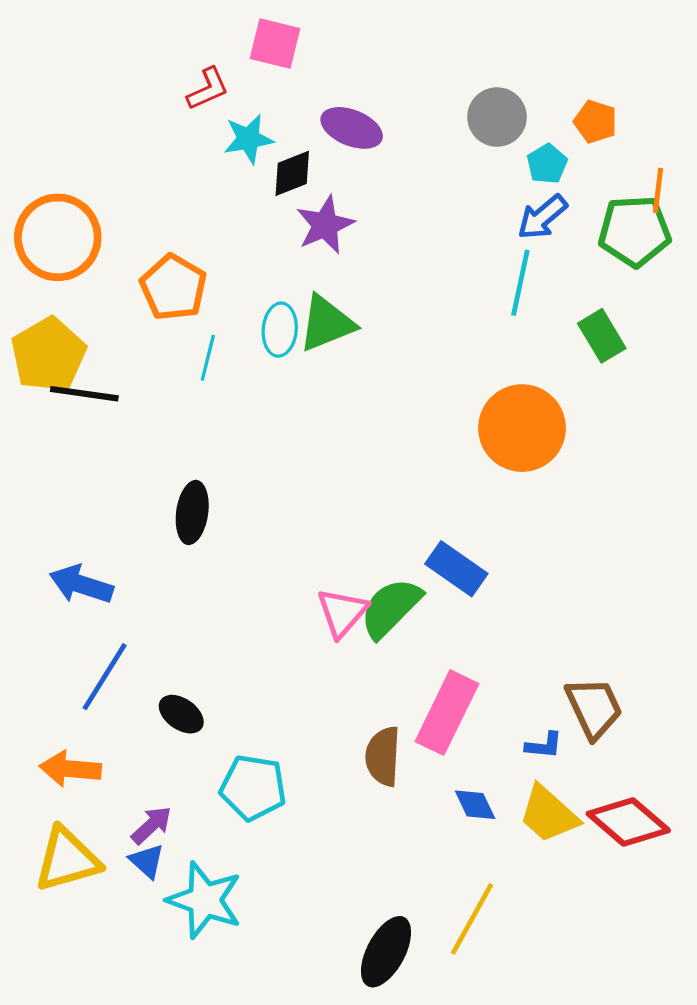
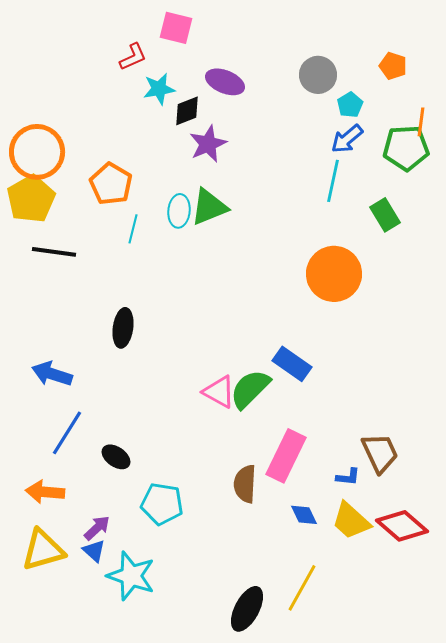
orange pentagon: (595, 122) -> (393, 66), moved
yellow pentagon: (48, 355) -> (31, 199), moved
pink triangle: (342, 613) -> (219, 392), turned -42

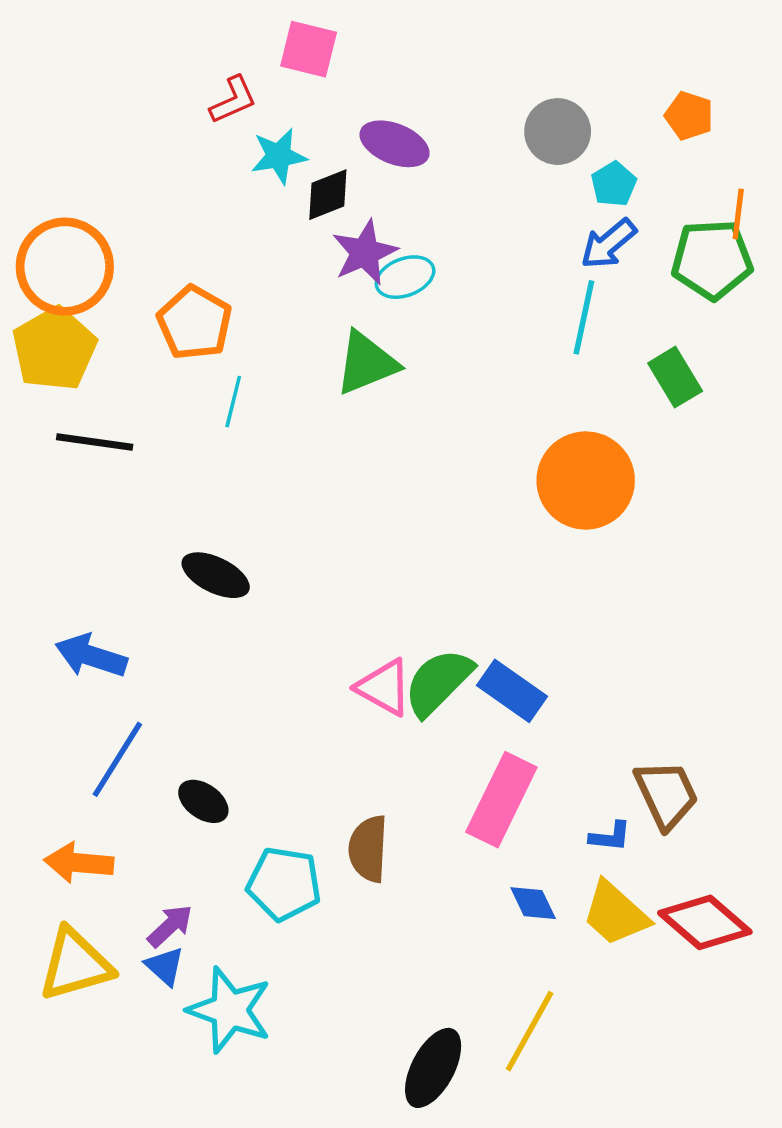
cyan ellipse: (179, 211) -> (405, 277), moved, turned 64
black ellipse: (123, 328) -> (216, 575), turned -72
blue rectangle: (292, 364) -> (512, 691), moved
brown semicircle: (245, 484) -> (368, 849), moved

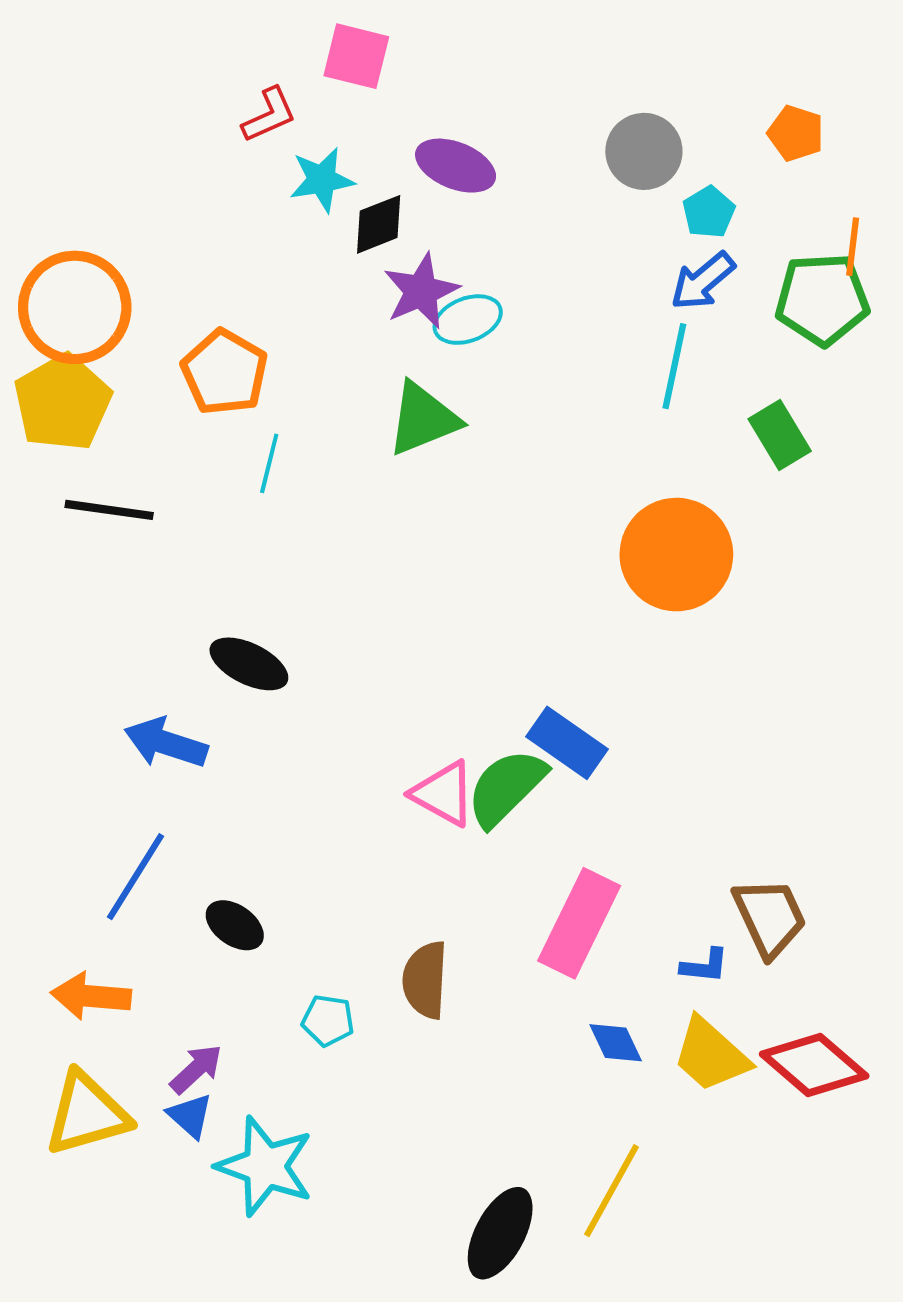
blue arrow: (91, 656) -> (166, 743), moved
blue rectangle: (512, 691) -> (567, 743), moved
cyan pentagon: (284, 884) -> (328, 1020), size x0.6

